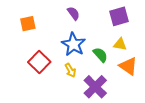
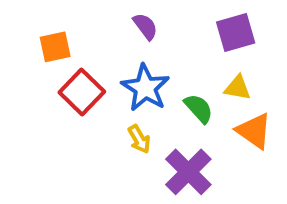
red square: (39, 62) -> (82, 92), moved

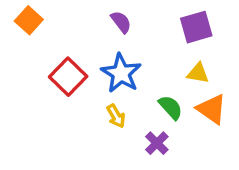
orange square: (55, 47) -> (29, 20), moved, turned -36
green semicircle: (199, 108) -> (171, 107), moved
purple cross: (188, 172) -> (157, 143), size x0.6

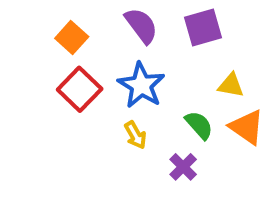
orange square: (29, 20) -> (72, 38), moved
purple semicircle: (121, 22) -> (141, 26), size x1.4
purple square: (196, 27) -> (203, 28), moved

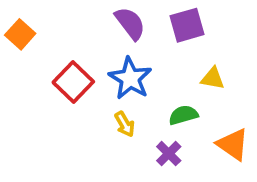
orange square: (72, 38) -> (20, 34), moved
green semicircle: (199, 125) -> (183, 115), turned -64
orange triangle: (247, 127) -> (233, 144), moved

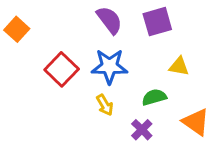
blue star: (130, 78) -> (109, 66), turned -30

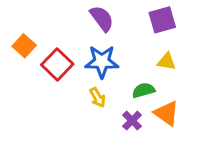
purple square: (157, 22) -> (162, 20), moved
orange square: (17, 29) -> (24, 46), moved
orange triangle: (196, 122) -> (167, 113), moved

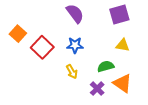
blue star: (102, 62) -> (75, 45), size x0.7

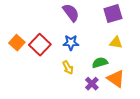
orange square: (18, 34) -> (17, 43), moved

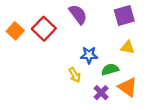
orange square: (17, 43) -> (15, 31), moved
blue star: (71, 43) -> (89, 55), moved
red square: (40, 45) -> (44, 29), moved

